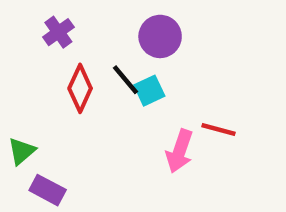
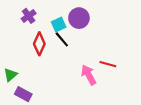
cyan square: (149, 91) -> (59, 24), moved
pink arrow: (180, 151) -> (89, 75), turned 132

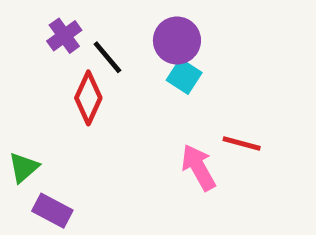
cyan square: (59, 24) -> (184, 76), moved, turned -32
black line: (62, 39) -> (107, 57), moved

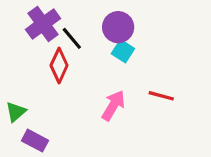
purple cross: (64, 36) -> (43, 24), size x1.5
pink arrow: (198, 167) -> (113, 105), moved, turned 60

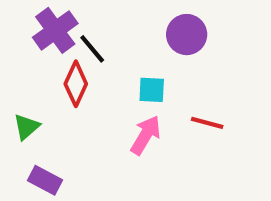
purple circle: (118, 27) -> (187, 35), moved
cyan square: (123, 51) -> (152, 90), moved, turned -30
green triangle: (16, 112) -> (27, 127), moved

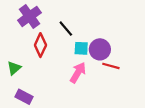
purple circle: (187, 35) -> (100, 49), moved
black line: (92, 49) -> (66, 29), moved

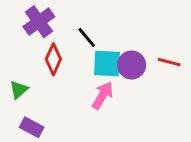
cyan square: (81, 48) -> (107, 64), size x1.5
red line: (111, 66) -> (169, 62), moved

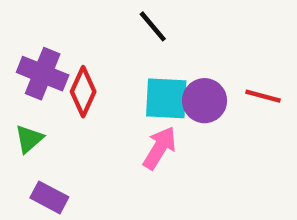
purple cross: (39, 22) -> (43, 74), moved, turned -32
black line: (87, 37) -> (153, 26), moved

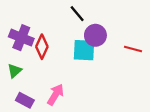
purple circle: (205, 101) -> (95, 35), moved
pink arrow: (160, 148) -> (56, 95), moved

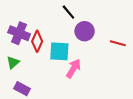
cyan square: (84, 50) -> (59, 51), moved
pink arrow: (56, 95) -> (73, 68), moved

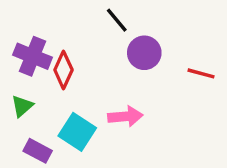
cyan square: (59, 51) -> (77, 132), moved, turned 30
pink arrow: (73, 68) -> (125, 116), turned 54

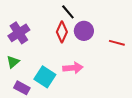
purple cross: (33, 56) -> (19, 33), turned 35
red diamond: (63, 70) -> (62, 32), moved

